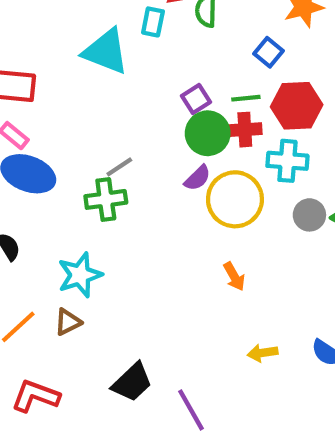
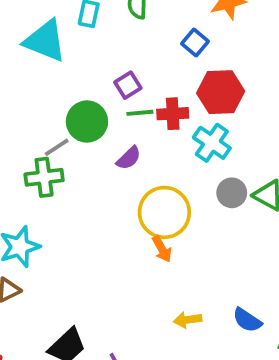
green line: (246, 98) -> (140, 113), moved
green circle: (208, 133) -> (87, 122), moved
cyan cross: (287, 161) -> (212, 143), turned 30
yellow circle: (235, 199) -> (164, 212), moved

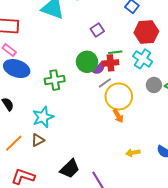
green line: (140, 113) -> (115, 52), moved
red cross: (173, 114) -> (111, 63), moved
green circle: (87, 122) -> (87, 62), moved
gray line: (57, 147) -> (105, 83), moved

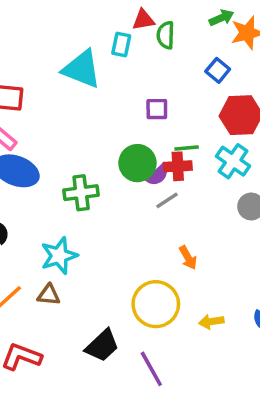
purple square: (97, 30) -> (157, 109), turned 32
yellow circle: (119, 96) -> (156, 304), moved
brown triangle: (38, 140) -> (49, 295), turned 32

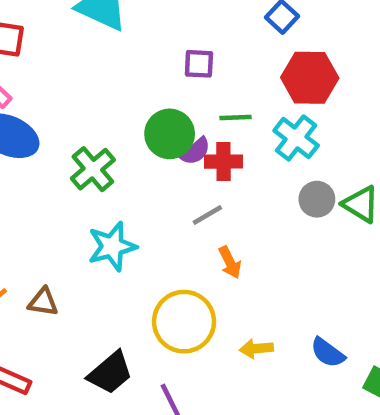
red cross: (178, 166) -> (224, 162), moved
green cross: (81, 193) -> (93, 169), turned -36
gray line: (167, 200) -> (207, 215), moved
cyan star: (59, 256) -> (112, 246), moved

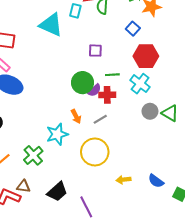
green cross: (93, 169) -> (33, 155), moved
orange arrow: (230, 262) -> (76, 116), moved
brown triangle: (43, 302) -> (23, 186), moved
yellow circle: (184, 322) -> (95, 152), moved

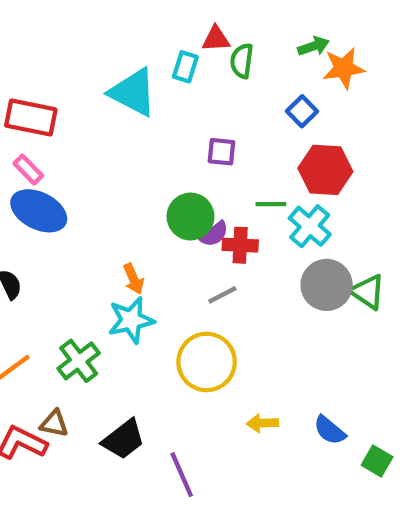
green line: (112, 75) -> (271, 204), moved
gray circle: (150, 111) -> (327, 285), size x1.5
orange arrow: (76, 116) -> (134, 279), moved

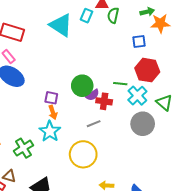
blue square: (302, 111) -> (139, 42), turned 32
purple square: (221, 152) -> (51, 98), moved
green triangle: (368, 292) -> (164, 103), moved
cyan star: (131, 320) -> (50, 131), turned -30

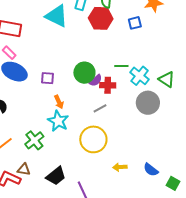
red hexagon: (147, 70) -> (101, 18), moved
purple square: (51, 98) -> (48, 78), moved

